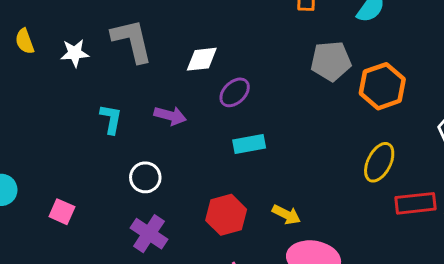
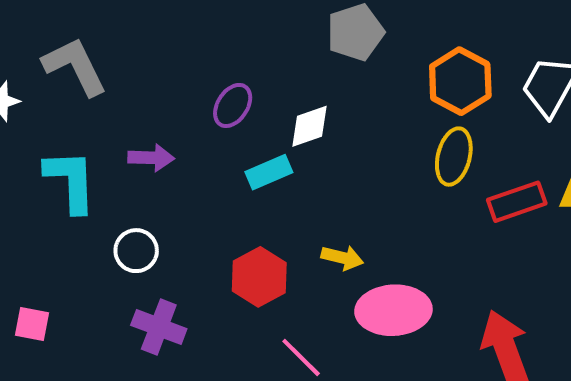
white diamond: (202, 59) -> (310, 126), moved
orange hexagon: (382, 86) -> (460, 81), moved
cyan L-shape: (111, 119) -> (71, 181), size x1.6

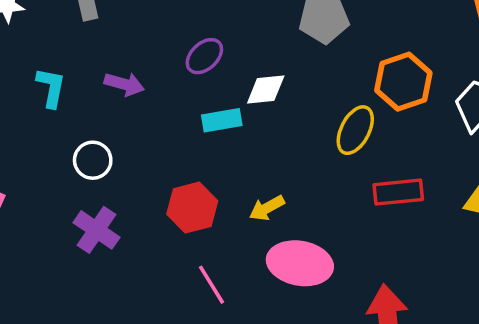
yellow ellipse: (454, 157) -> (355, 130), moved
cyan L-shape: (71, 181) -> (51, 87), size x0.7
red rectangle: (517, 202) -> (398, 192), moved
yellow arrow: (342, 258) -> (267, 208), turned 124

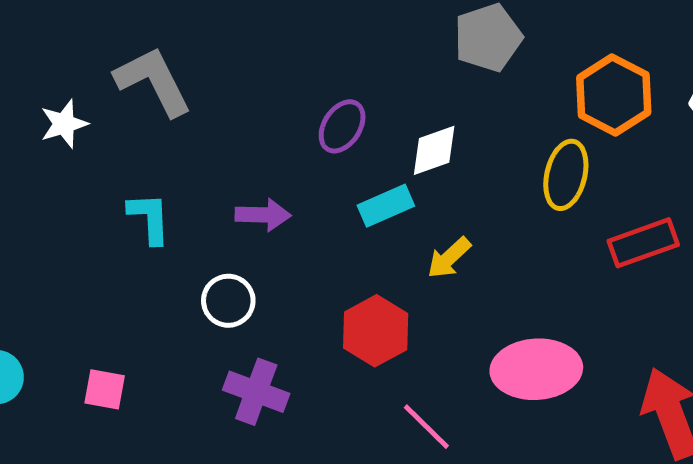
purple arrow: (124, 84) -> (263, 215), moved
yellow arrow: (267, 208) -> (449, 258), moved

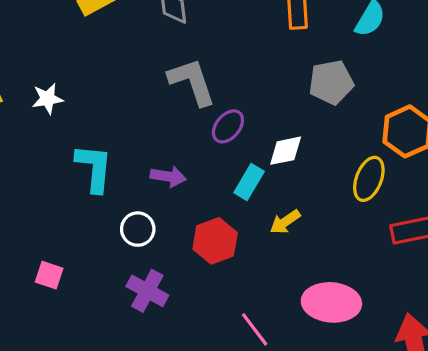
gray L-shape: (153, 81) -> (192, 82), moved
cyan rectangle: (386, 206) -> (249, 182), turned -44
cyan L-shape: (149, 218) -> (94, 168), size x1.4
red hexagon: (376, 331) -> (215, 241), moved

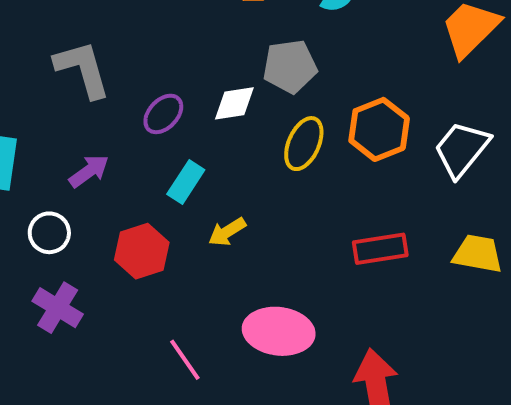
gray L-shape: (192, 82) -> (83, 69), moved
white diamond: (286, 151) -> (234, 103), moved
purple arrow: (168, 177) -> (89, 171), turned -48
yellow ellipse: (369, 179) -> (304, 144), moved

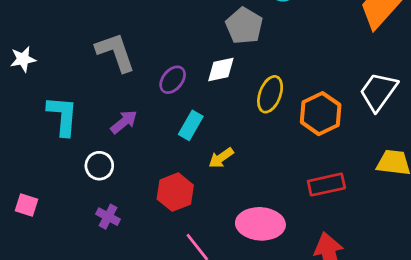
gray pentagon: (290, 66) -> (244, 26), moved, turned -30
orange hexagon: (379, 129) -> (321, 114), moved
red rectangle: (380, 249) -> (326, 185), moved
red hexagon: (142, 251) -> (175, 192), moved
purple cross: (58, 308) -> (108, 217), size x0.7

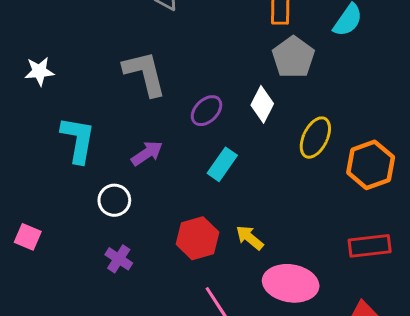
white diamond: (221, 70) -> (262, 104), turned -56
yellow arrow: (221, 158) -> (250, 238), moved, turned 70

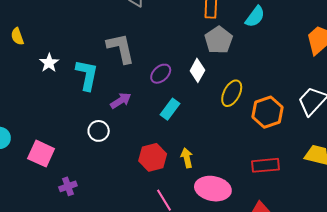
white star: (39, 71) -> (49, 63), moved, turned -30
cyan L-shape: (78, 140) -> (87, 75), moved
pink square: (28, 237) -> (41, 154), size x1.5
yellow arrow: (250, 238) -> (187, 158), turned 36
purple cross: (119, 259) -> (68, 186), moved, turned 36

